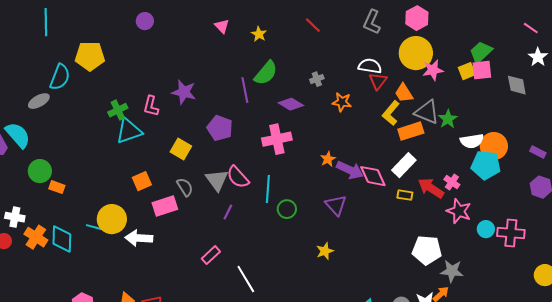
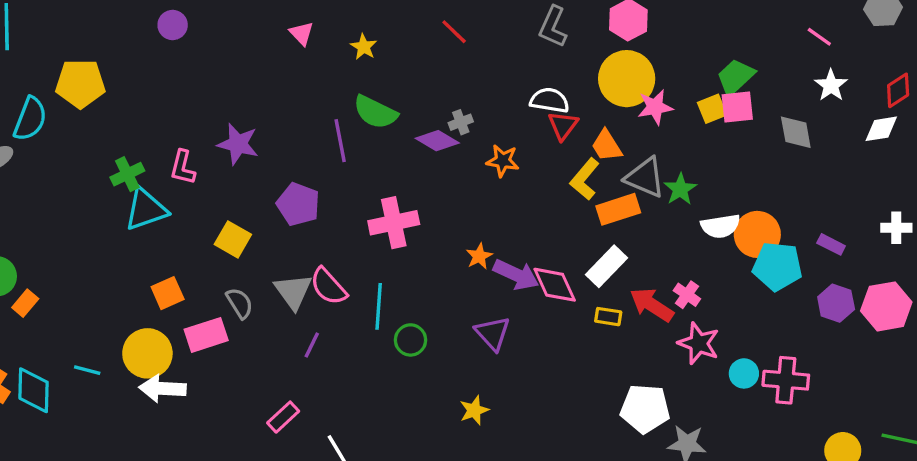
green semicircle: (266, 73) -> (375, 112), turned 76
purple diamond: (291, 104) -> (437, 141), moved
cyan pentagon: (486, 165) -> (777, 266), moved
orange rectangle: (57, 187) -> (25, 303), turned -70
yellow circle: (112, 219) -> (147, 353), moved

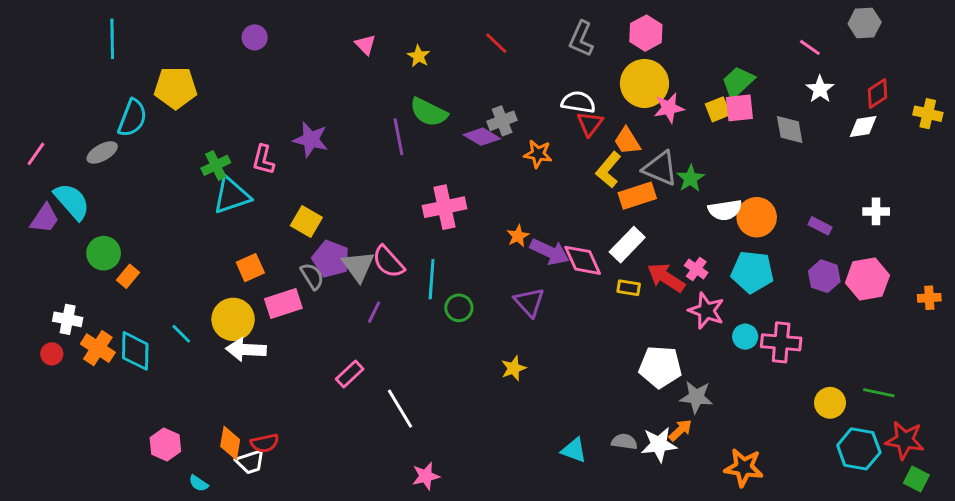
gray cross: (461, 122) -> (502, 121), size x1.4
purple pentagon: (298, 204) -> (331, 259), moved
cyan pentagon: (777, 266) -> (752, 272), moved
cyan line: (87, 370) -> (181, 334), turned 30

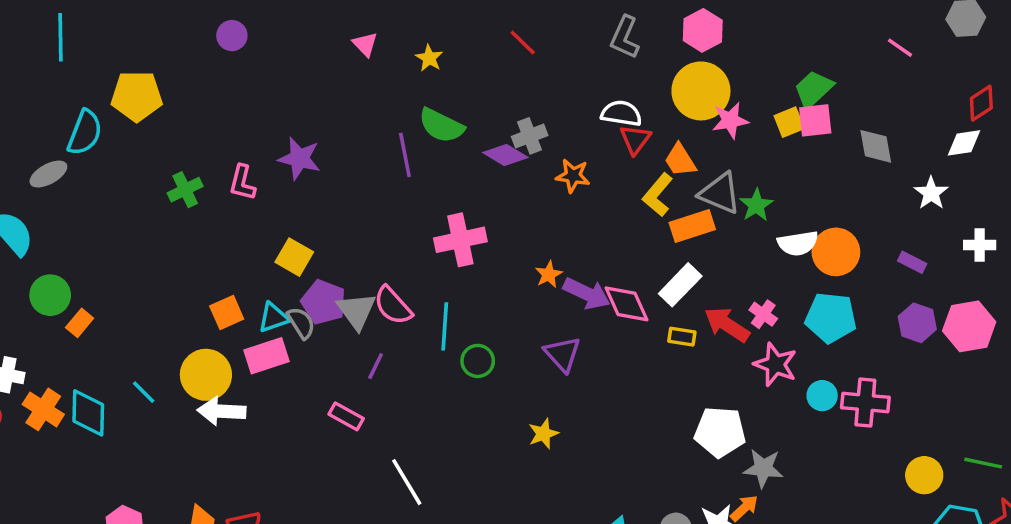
white star: (820, 89) -> (931, 193), moved
cyan triangle: (232, 196) -> (273, 318), moved, size x0.7
pink rectangle: (350, 374) -> (346, 416), moved, turned 72

